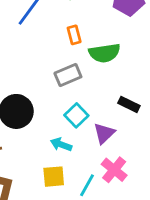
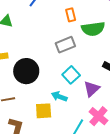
yellow square: (54, 177) -> (44, 111), moved

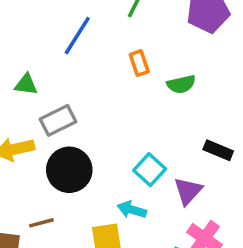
green semicircle: (93, 29) -> (181, 84), size x0.7
gray rectangle: (65, 45) -> (58, 120), moved

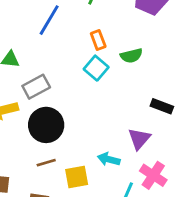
cyan square: (150, 170) -> (96, 68), moved
cyan arrow: (132, 210) -> (109, 159), moved
brown line: (41, 223) -> (46, 163), moved

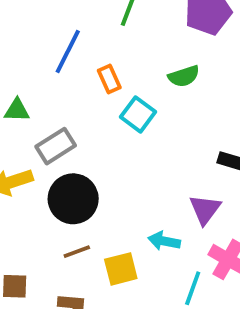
orange rectangle: (98, 40) -> (109, 79), moved
green semicircle: (131, 56) -> (184, 76), moved

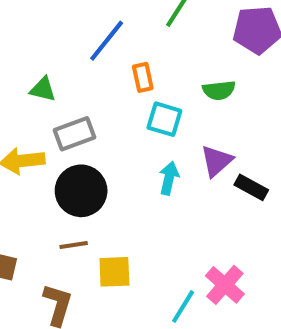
cyan square: (138, 114) -> (164, 119), turned -32
purple triangle: (205, 209) -> (216, 161), moved
cyan arrow: (164, 241) -> (169, 178), moved, turned 80

